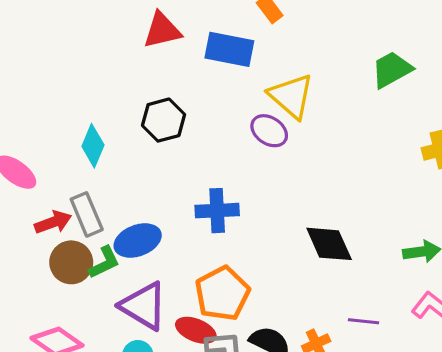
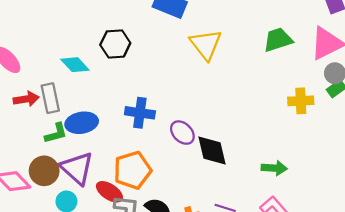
purple ellipse: (269, 131) -> (182, 133), moved
cyan diamond: (93, 146) -> (75, 65), moved, turned -76
brown circle: (71, 262) -> (44, 171), moved

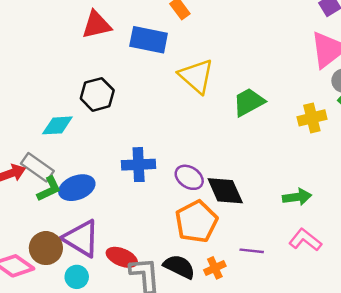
green trapezoid: (278, 40) -> (249, 102), moved
cyan diamond: (75, 65) -> (57, 125), turned -40
gray rectangle: (50, 98) -> (37, 167), turned -32
green L-shape: (56, 133) -> (49, 189), moved
orange pentagon: (132, 170) -> (196, 222), moved

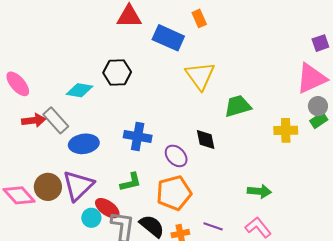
green L-shape: (49, 189) -> (131, 182), moved
black diamond: (225, 191) -> (206, 139), moved, size x0.7
purple triangle: (81, 238) -> (78, 185), turned 32
cyan circle: (77, 277) -> (91, 218), moved

